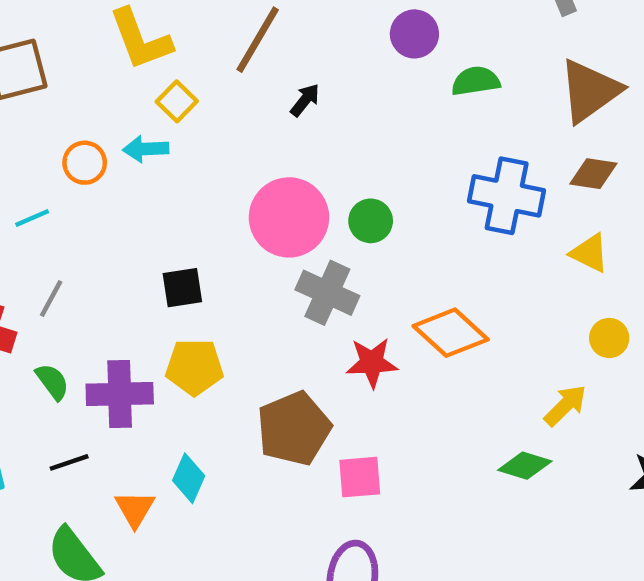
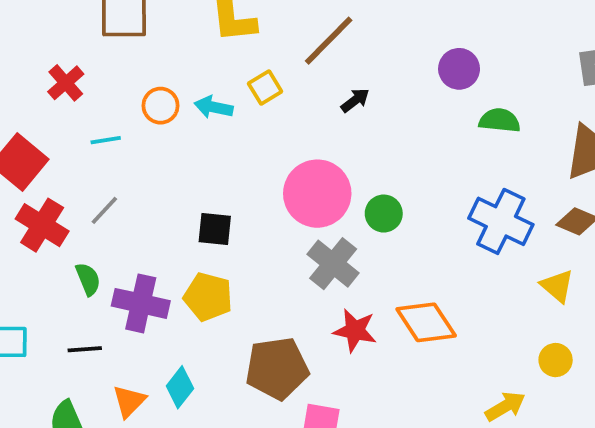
yellow square: (177, 101) -> (265, 88), moved

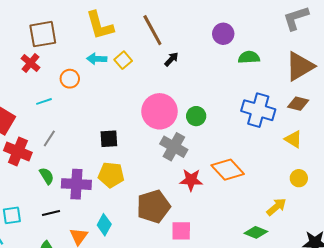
brown line: (329, 41) -> (152, 30), turned -64
red cross: (66, 83) -> (30, 63), moved
cyan arrow: (214, 107) -> (97, 59), moved

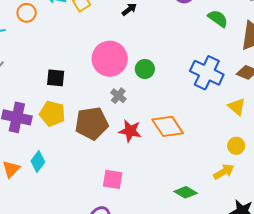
green semicircle: (249, 57) -> (218, 19), moved, turned 30
gray cross: (174, 147) -> (118, 96), size x0.6
brown pentagon: (153, 206) -> (92, 123), moved
yellow arrow: (276, 207) -> (224, 172), moved

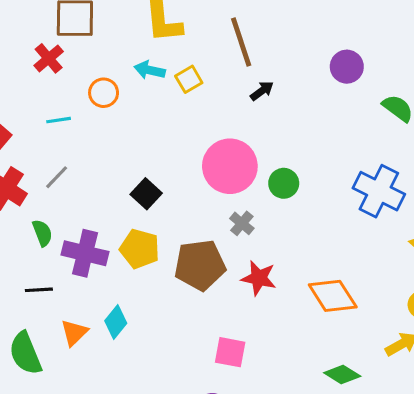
black square: (56, 78) -> (146, 194), turned 36
orange diamond: (168, 126) -> (333, 296), moved

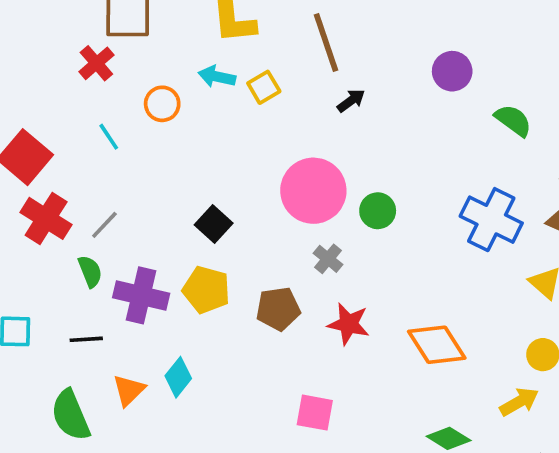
cyan line: (59, 120) -> (109, 137), turned 65
gray line: (57, 177) -> (104, 225), moved
brown pentagon: (200, 265) -> (278, 309), size x0.7

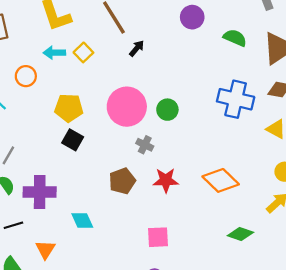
yellow pentagon: (206, 290) -> (69, 108), moved
cyan diamond: (178, 377) -> (82, 220), moved, turned -50

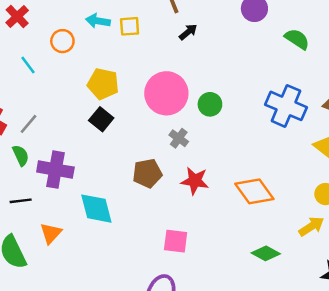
yellow square: (83, 52) -> (130, 26), turned 30
cyan diamond: (82, 220) -> (96, 209), size x1.4

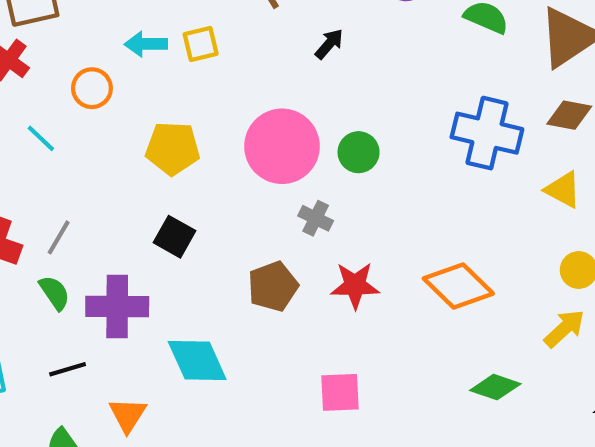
black arrow: (188, 32) -> (329, 44), moved
black square: (101, 119) -> (174, 237), moved

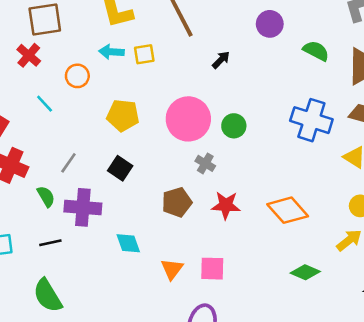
gray line: (59, 237) -> (68, 163), moved
cyan diamond: (197, 360) -> (128, 243), size x0.7
orange triangle: (128, 415) -> (172, 269), moved

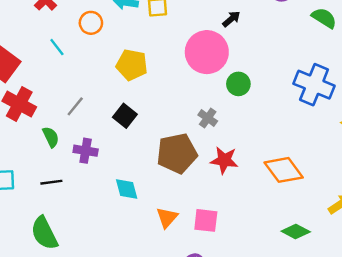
pink circle: (188, 119) -> (207, 52), moved
brown pentagon: (177, 202) -> (177, 153), size x1.4
purple cross: (83, 207) -> (86, 151), size x0.7

